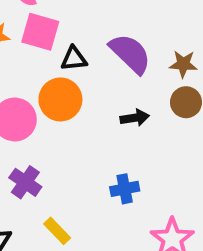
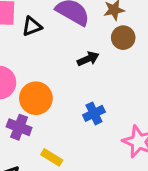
orange circle: (60, 99) -> (36, 98), moved

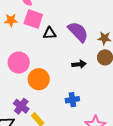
purple cross: (19, 127) -> (21, 106), moved

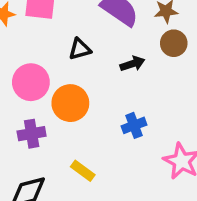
black triangle: (50, 33) -> (80, 49), moved
purple cross: (21, 106) -> (32, 134), moved, turned -35

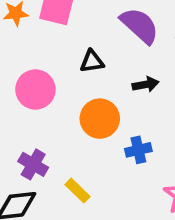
orange circle: (70, 103) -> (100, 119), moved
purple cross: (32, 134) -> (33, 164), moved, turned 32

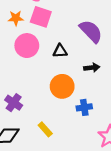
pink circle: (35, 89) -> (27, 46), moved
purple cross: (33, 164) -> (14, 103), moved

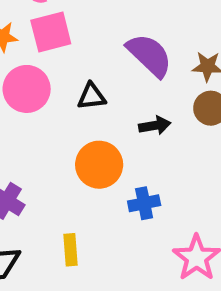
pink square: (41, 17) -> (51, 32), turned -30
yellow rectangle: (45, 129) -> (70, 250), turned 40

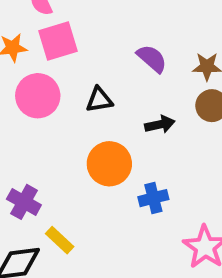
purple semicircle: (149, 55) -> (152, 58), size x0.7
yellow rectangle: (70, 250) -> (60, 240), moved, turned -40

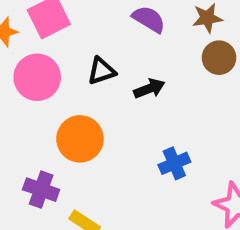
black arrow: (160, 124) -> (149, 89), moved
orange circle: (109, 164) -> (80, 139), moved

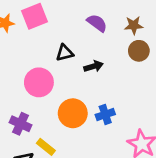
pink circle: (37, 77) -> (39, 82), moved
orange circle: (80, 139) -> (73, 113), moved

